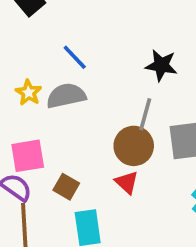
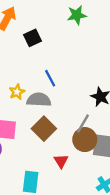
brown circle: (134, 146) -> (85, 140), moved
brown square: (66, 187) -> (44, 129), moved, size x1.5

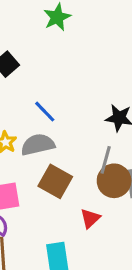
red triangle: (61, 161) -> (90, 218), turned 35

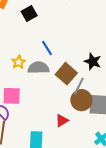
brown square: (55, 181) -> (66, 74), moved

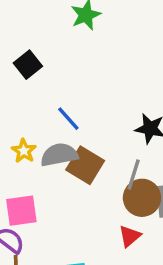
brown square: (66, 74) -> (85, 165), moved
red triangle: (62, 121) -> (130, 236), moved

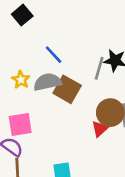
gray line: (134, 174) -> (99, 68), moved
red triangle: (130, 236) -> (100, 129), moved

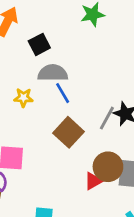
yellow star: (21, 80) -> (23, 98), moved, turned 30
gray semicircle: (47, 82) -> (53, 73), moved

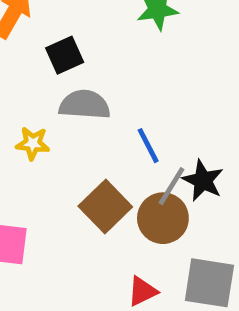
blue line: (63, 93) -> (148, 146), moved
brown circle: (108, 167) -> (163, 218), moved

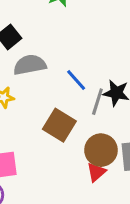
brown circle: (163, 218) -> (101, 150), moved

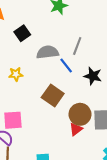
gray semicircle: (30, 65) -> (48, 52), moved
gray line: (97, 102) -> (77, 46), moved

